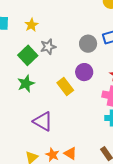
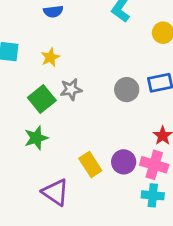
purple circle: (84, 72) -> (124, 162), moved
yellow rectangle: (65, 87) -> (90, 165), moved

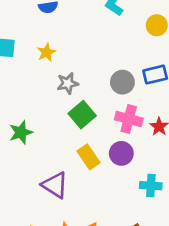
green square: (42, 99) -> (82, 115), moved
green star: (36, 138) -> (21, 132), moved
pink cross: (154, 165) -> (129, 119), moved

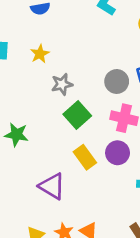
green star: (21, 132) -> (16, 135), turned 30

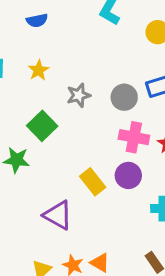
gray star: (62, 84) -> (79, 95), moved
green square: (77, 115) -> (42, 126), moved

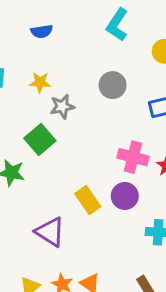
yellow star: (39, 70) -> (40, 82), turned 30
gray star: (79, 95) -> (62, 106), moved
gray circle: (124, 97) -> (113, 85), moved

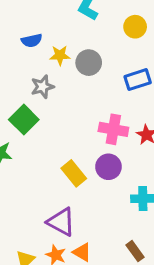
blue semicircle: (42, 31) -> (32, 41), moved
yellow star: (40, 82) -> (60, 55), moved
purple triangle: (50, 232) -> (61, 222), moved

